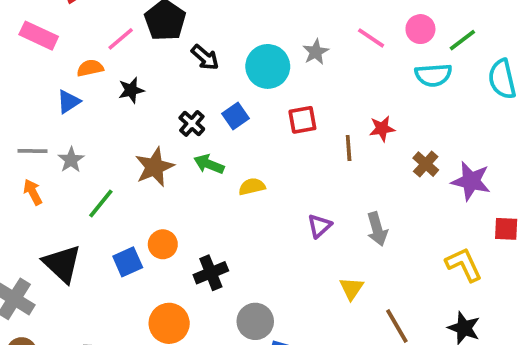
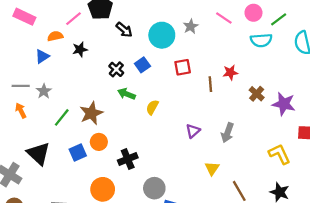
brown star: (154, 167) -> (91, 113), moved
yellow semicircle: (252, 187) -> (152, 107), turned -48
gray arrow: (377, 229) -> (227, 133), turned 36

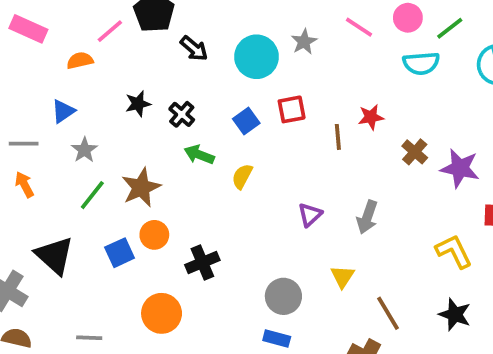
black star: (80, 49) -> (138, 104), moved
blue triangle: (42, 56) -> (63, 111), moved
blue square: (142, 65) -> (246, 121), moved
gray star: (44, 91) -> (84, 150), moved
gray circle: (154, 188) -> (283, 296), moved

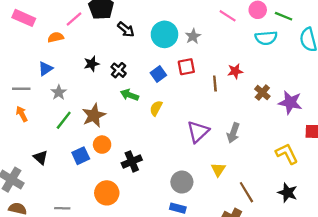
green line: (450, 28) -> (284, 16), turned 60
gray star: (304, 42) -> (193, 36), moved
purple triangle: (310, 215) -> (198, 132), size x1.5
black triangle: (54, 255) -> (41, 158), size x0.6

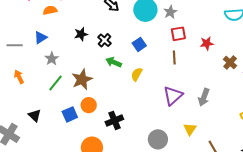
red square: (186, 67) -> (178, 34), moved
brown line: (215, 84) -> (174, 58), moved
gray line: (21, 89) -> (15, 45), moved

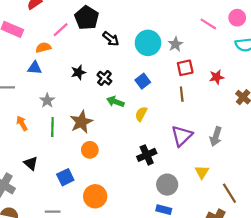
blue triangle: (41, 38) -> (35, 68), moved, turned 40
orange arrow: (19, 77) -> (22, 123), moved
green line: (56, 83) -> (52, 127), turned -36
blue square: (70, 114) -> (65, 177), moved
black cross: (114, 120) -> (147, 155), moved

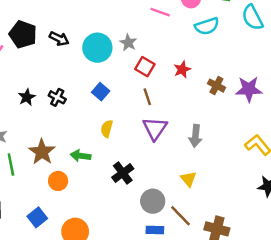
black arrow: (111, 39) -> (59, 39), moved
red square: (185, 68) -> (145, 67), turned -35
green arrow: (115, 102) -> (81, 156), moved
purple triangle: (182, 136) -> (155, 128), moved
brown line: (229, 193) -> (180, 216), moved

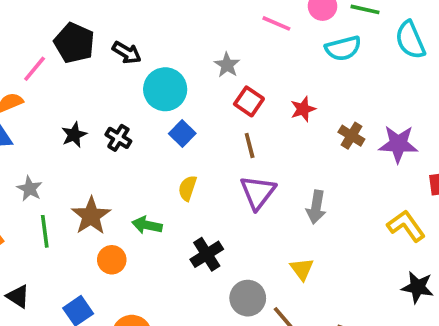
cyan circle: (97, 48) -> (165, 89), moved

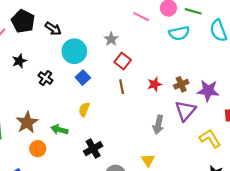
red star: (303, 109) -> (155, 84), moved
black star: (74, 135) -> (19, 61), moved
brown cross: (351, 136) -> (181, 84), turned 32
purple triangle: (258, 192) -> (185, 111), moved

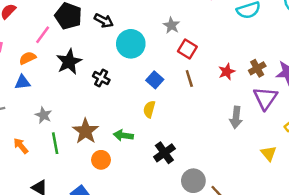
black star: (19, 61) -> (69, 62), size x1.5
blue square: (83, 78) -> (155, 80), moved
yellow triangle: (148, 160) -> (269, 153), moved

